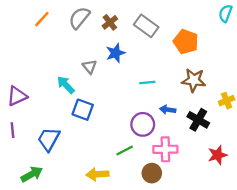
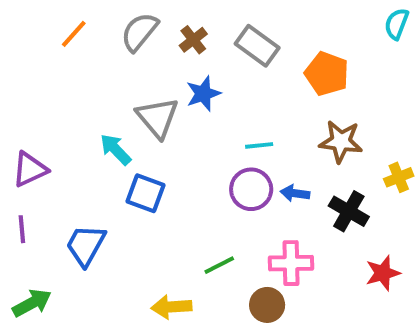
gray triangle: (89, 67) -> (157, 118), size x1.6
purple circle: (143, 124) -> (251, 189), moved
green arrow: (32, 174) -> (32, 303), moved

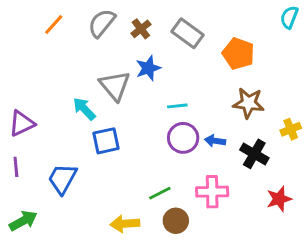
cyan line: (259, 145) -> (177, 106), moved
blue square: (145, 193) -> (106, 141), turned -32
brown circle: (267, 305) -> (176, 221), moved

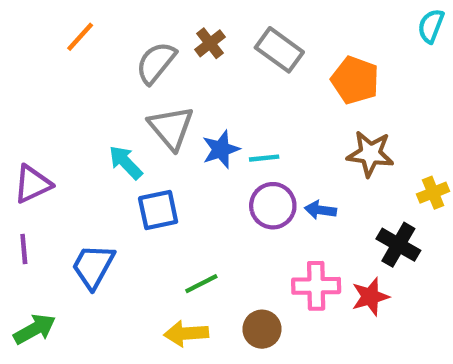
gray semicircle: (102, 23) -> (156, 63), moved
blue star: (148, 68) -> (221, 149), moved
black cross: (254, 154) -> (398, 245), moved
green line: (160, 193) -> (201, 284), moved
red star: (279, 199) -> (370, 297), moved

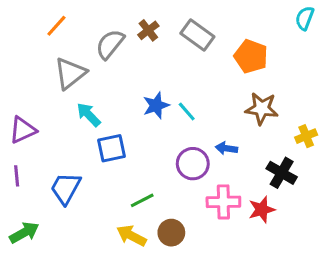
gray triangle: (171, 128) -> (70, 73), moved, turned 32
cyan line: (264, 158) -> (187, 112), turned 55
purple circle: (273, 206) -> (193, 164), moved
brown circle: (262, 329) -> (171, 233), moved
yellow arrow: (186, 333) -> (131, 236), turned 32

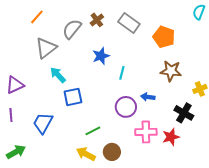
blue star: (156, 105) -> (101, 56), moved
cyan line: (187, 112) -> (122, 73), turned 56

